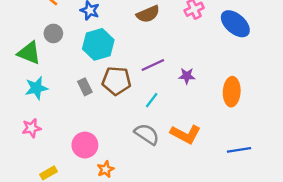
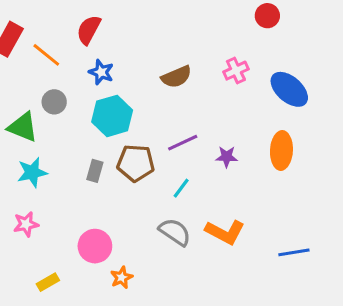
gray rectangle: (85, 87) -> (95, 171), turned 42
orange ellipse: (232, 92) -> (281, 150), moved

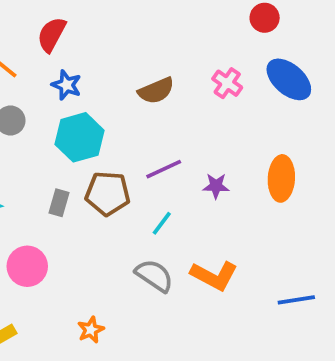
pink cross: (236, 71) -> (227, 83), turned -30
blue ellipse: (289, 89) -> (289, 79), moved
pink circle: (95, 246) -> (27, 266), moved

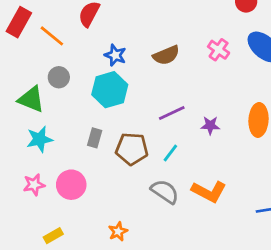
blue star: (66, 85) -> (115, 55), moved
brown pentagon: (108, 193) -> (132, 149), moved

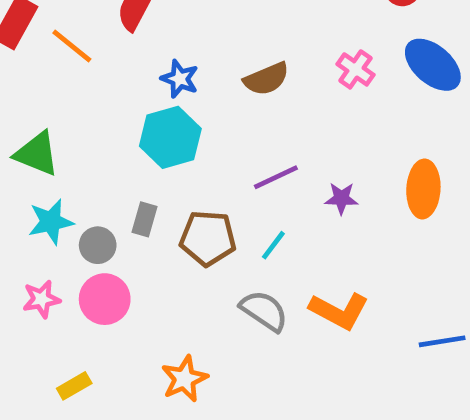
gray circle: (59, 77) -> (98, 245), moved
orange star: (118, 232) -> (184, 379), size x1.4

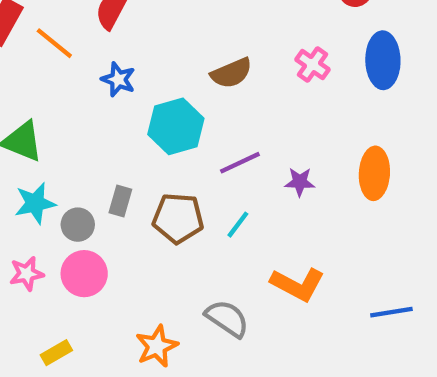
blue ellipse: (433, 65) -> (383, 60), turned 48
blue star: (180, 79) -> (118, 79), moved
cyan hexagon: (170, 137) -> (176, 126), moved
gray semicircle: (264, 311) -> (227, 318), moved

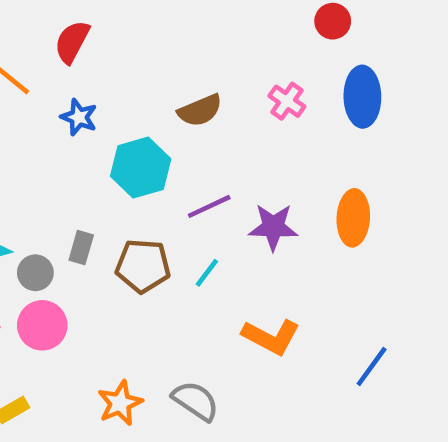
purple star: (300, 182) -> (273, 227), size x1.5
blue line: (391, 312) -> (372, 366), turned -45
gray semicircle: (227, 318) -> (195, 401), moved

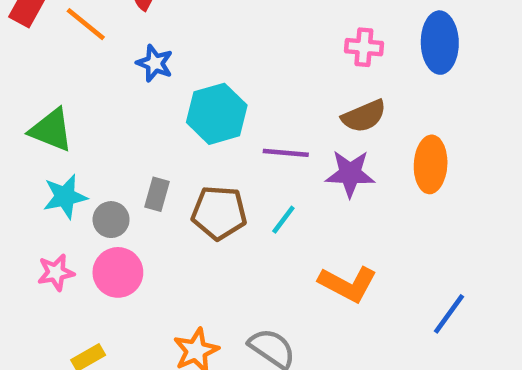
pink cross: (287, 101) -> (364, 47), turned -30
brown semicircle: (200, 110) -> (364, 116), moved
purple line: (209, 206) -> (286, 153), turned 30

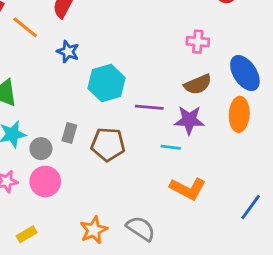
blue ellipse: (440, 43) -> (245, 73), moved, turned -32
cyan line: (283, 220) -> (171, 147), moved, turned 60

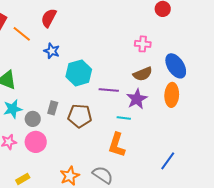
purple star: (189, 120) -> (137, 99), turned -30
orange L-shape: (188, 189) -> (117, 145), moved, turned 80
blue line: (251, 207) -> (168, 161), moved

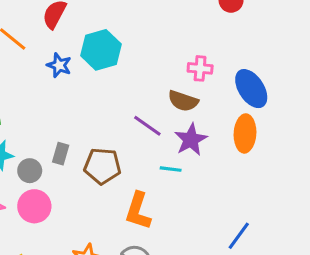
pink cross: (143, 44) -> (200, 68), moved
cyan hexagon: (79, 73) -> (101, 50), moved
brown semicircle: (143, 74) -> (183, 101), moved, turned 42
purple line: (109, 90) -> (147, 126), turned 30
orange L-shape: (117, 145) -> (138, 211), moved

